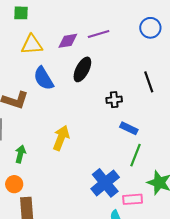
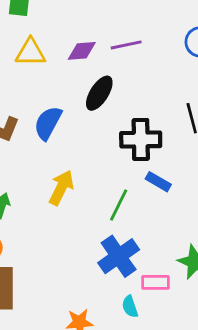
blue semicircle: (44, 78) -> (48, 123), moved, turned 55
black cross: (114, 100) -> (141, 140), size x1.8
green line: (136, 155) -> (119, 205), moved

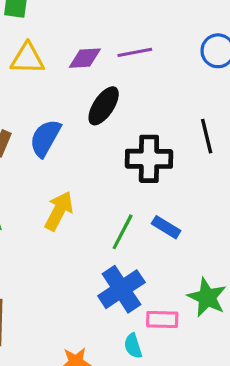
blue rectangle: (158, 182) -> (166, 227), moved

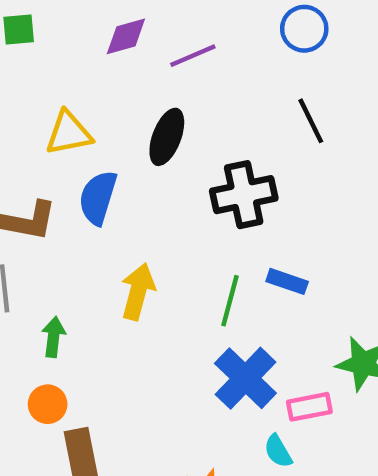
yellow triangle: (27, 58) -> (69, 133), moved
purple diamond: (85, 58) -> (126, 36), moved
black line: (207, 136) -> (311, 121), moved

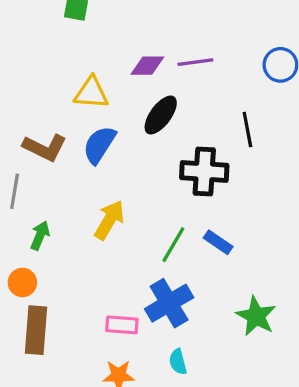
purple diamond: (126, 36) -> (147, 66), moved
black line: (311, 121) -> (247, 130), moved
pink rectangle: (309, 407) -> (122, 325), moved

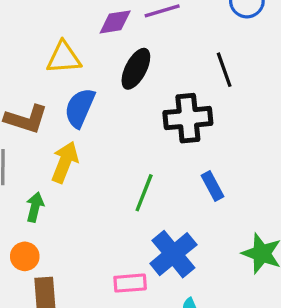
yellow arrow: (109, 220) -> (65, 162), moved
blue rectangle: (218, 242) -> (213, 186), turned 36
green line: (173, 245) -> (144, 193), moved

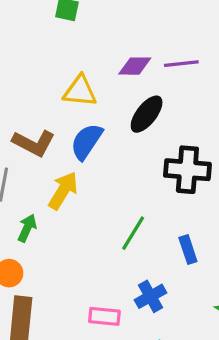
blue rectangle: (213, 186) -> (188, 249), moved
blue cross: (173, 254) -> (151, 296), size x0.7

